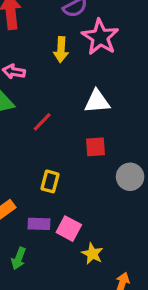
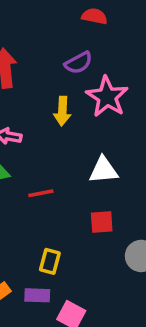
red line: (42, 122) -> (41, 193), turned 35
purple rectangle: (39, 224) -> (37, 295), moved

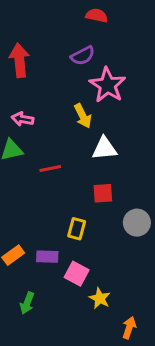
yellow arrow: (62, 111) -> (83, 116), moved, turned -30
yellow rectangle: (50, 261) -> (77, 229), moved

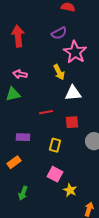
red line: (50, 169) -> (46, 112), moved
purple rectangle: (47, 257) -> (23, 137), moved

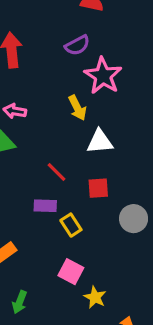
red line: (46, 112) -> (56, 172), turned 56
purple rectangle: (23, 137) -> (45, 206), moved
yellow rectangle: (55, 145) -> (71, 225), turned -48

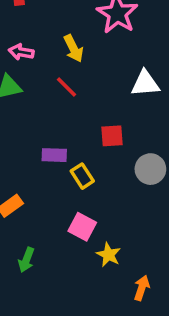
yellow arrow: (77, 108) -> (74, 48), moved
white triangle: (100, 142) -> (145, 83), moved
red line: (56, 172) -> (67, 87), moved

